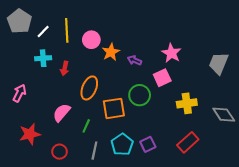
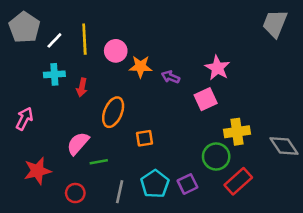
orange star: (111, 52) -> (140, 67), turned 30
gray trapezoid: (219, 63) -> (275, 23), moved
green circle: (140, 95) -> (216, 157), moved
orange square: (114, 108) -> (144, 138), size x0.6
green line: (86, 126) -> (99, 162), moved, turned 56

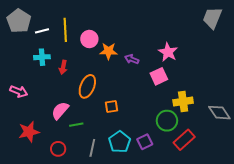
white line: (54, 40) -> (42, 31), turned 32
pink arrow: (24, 119) -> (19, 91), turned 84

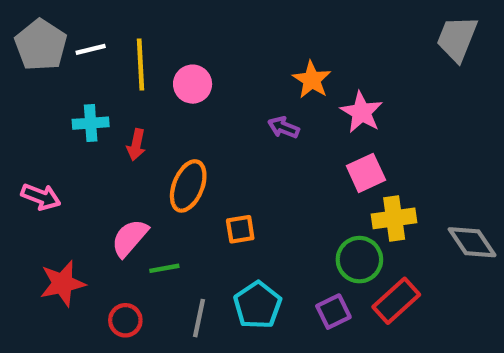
white line: (42, 31) -> (91, 49), moved
orange star: (108, 51) -> (312, 80), moved, turned 30
pink square: (159, 76) -> (366, 173), moved
purple square: (145, 142) -> (333, 312), moved

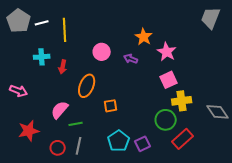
pink circle: (193, 84) -> (102, 52), moved
purple square: (333, 312) -> (143, 144), moved
gray line: (199, 318) -> (79, 146), moved

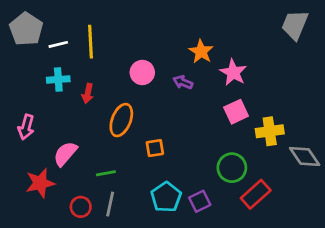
white line: (42, 23) -> (58, 44), moved
pink arrow: (19, 91) -> (26, 127), turned 84
yellow cross: (182, 101) -> (270, 131), moved
pink semicircle: (60, 110) -> (65, 154), moved

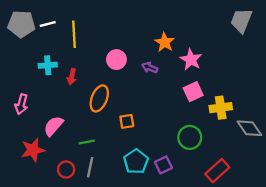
gray pentagon: (26, 29) -> (21, 24), turned -30
white line: (58, 44) -> (48, 24), moved
red rectangle: (256, 194) -> (217, 171), moved

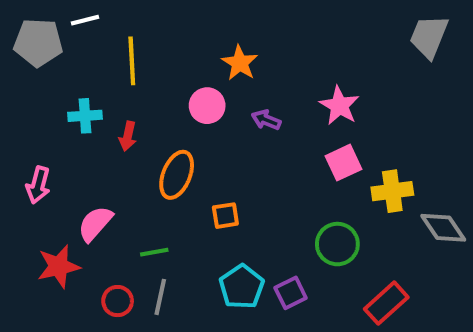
white line: (48, 24) -> (85, 20), moved
orange star: (165, 42) -> (240, 63), moved

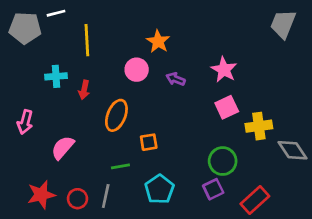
green line: (154, 252) -> (120, 166), moved
red star: (59, 266) -> (41, 195), moved
purple square: (291, 293) -> (213, 189), moved

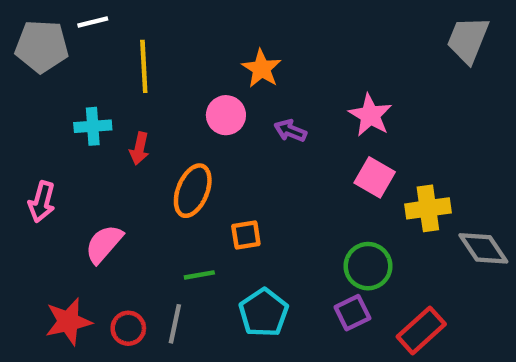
pink square: (227, 107) -> (375, 177), turned -35

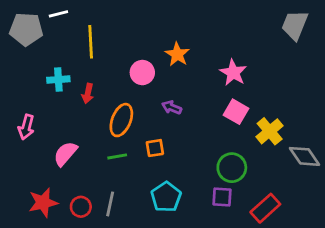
orange star: (261, 69) -> (177, 54), moved
purple arrow: (290, 131) -> (172, 107), moved
yellow cross: (428, 208) -> (270, 131), turned -32
green line: (199, 275) -> (117, 156), moved
purple square: (352, 313) -> (222, 197), turned 30

